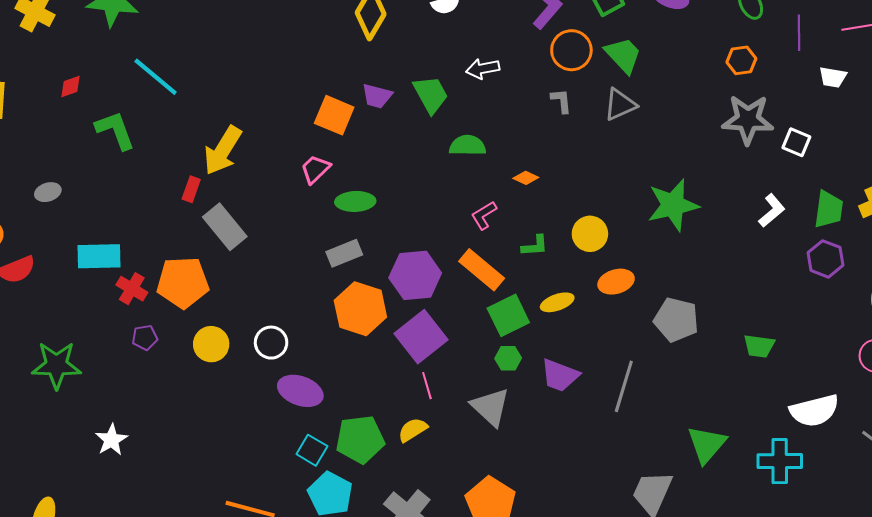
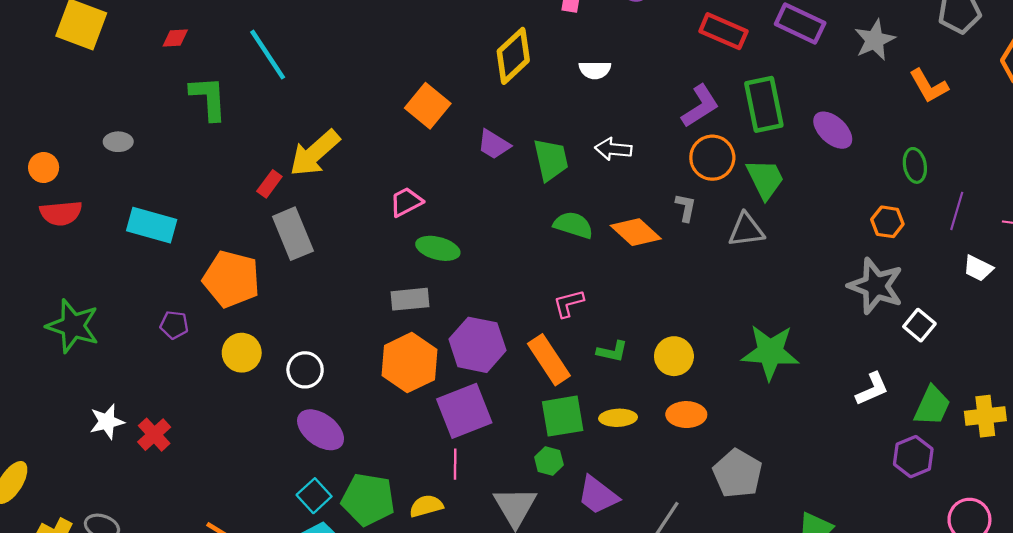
orange square: (334, 115) -> (428, 106), moved
orange diamond: (526, 178) -> (636, 232), moved, size x1.8
red cross: (132, 289) -> (154, 435), moved

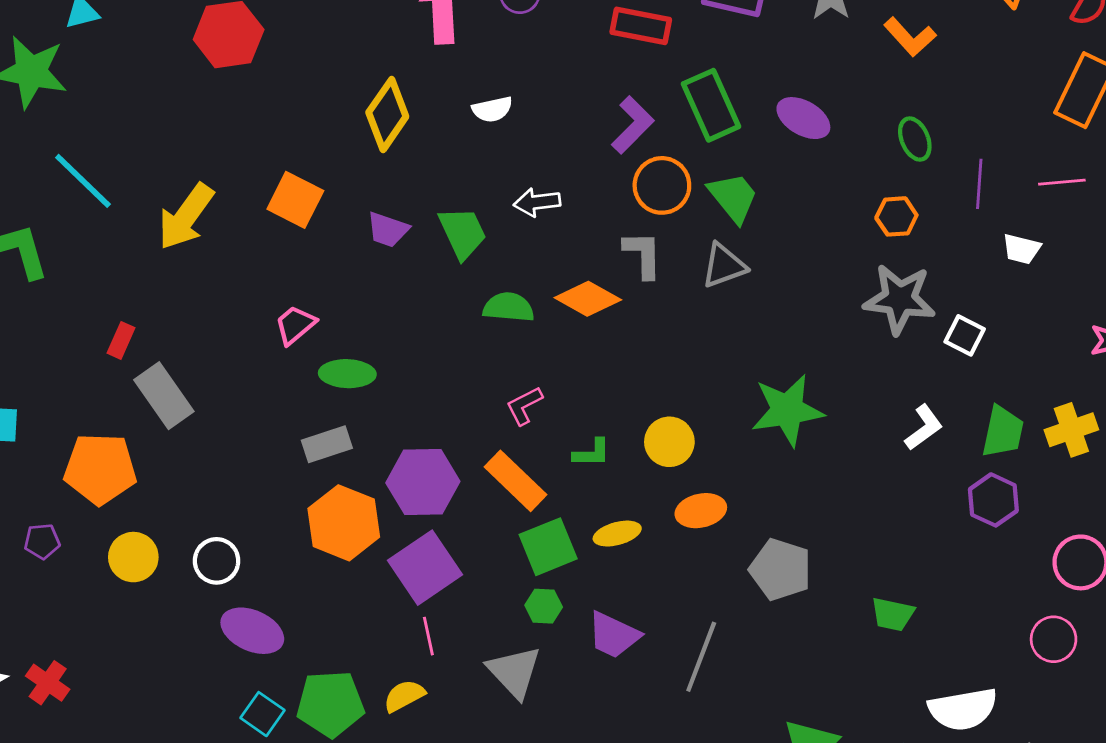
yellow arrow: (315, 153) -> (186, 217), moved
gray L-shape: (686, 208) -> (643, 255), size x1.4

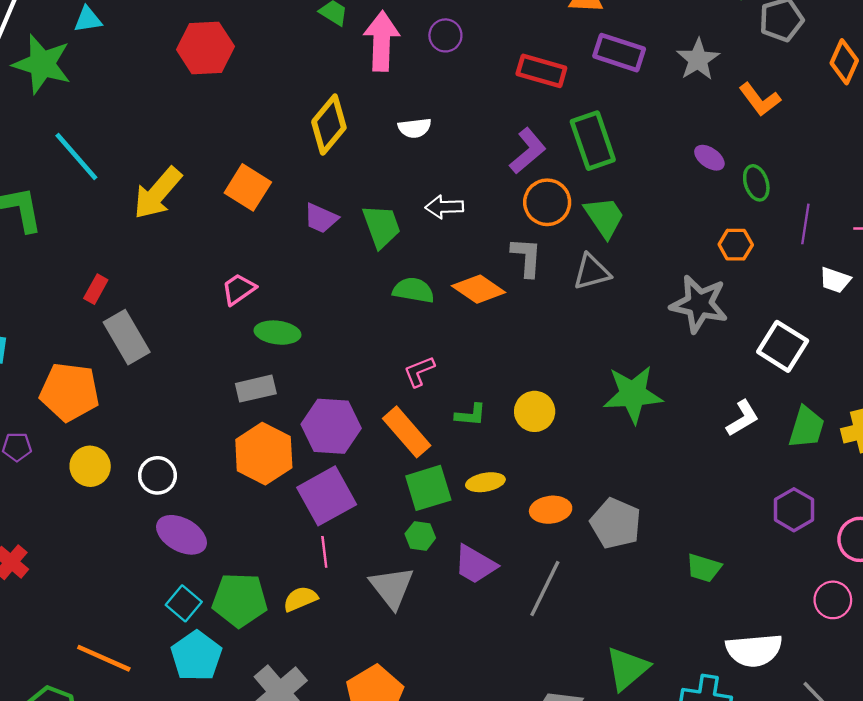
purple ellipse: (803, 118) -> (709, 158), moved, size x0.7
gray star: (900, 299) -> (699, 304), moved
white square: (965, 335) -> (783, 346), size x1.5
purple hexagon: (993, 500) -> (794, 510), moved
orange ellipse: (701, 511) -> (551, 510), moved

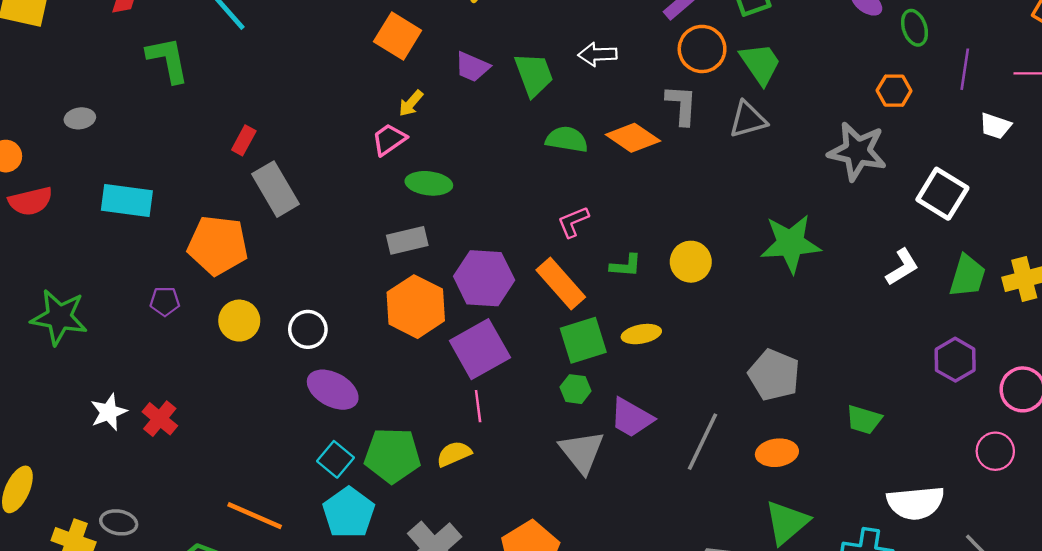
yellow arrow: (157, 193) -> (411, 103), moved, size x0.5
orange ellipse: (551, 510) -> (777, 453), moved
gray triangle: (392, 587) -> (582, 452), moved

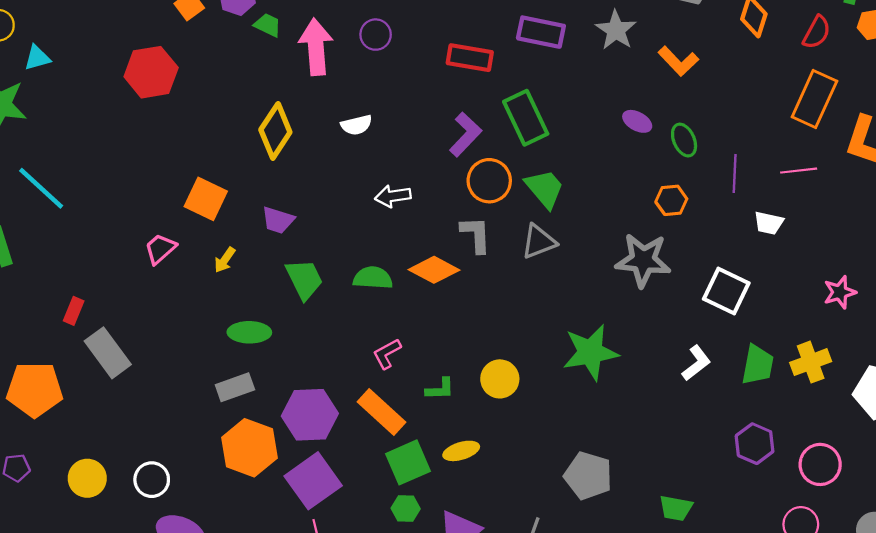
green trapezoid: (534, 75) -> (304, 279), moved
pink trapezoid: (389, 139) -> (160, 249), moved
orange pentagon: (218, 245) -> (35, 389), moved

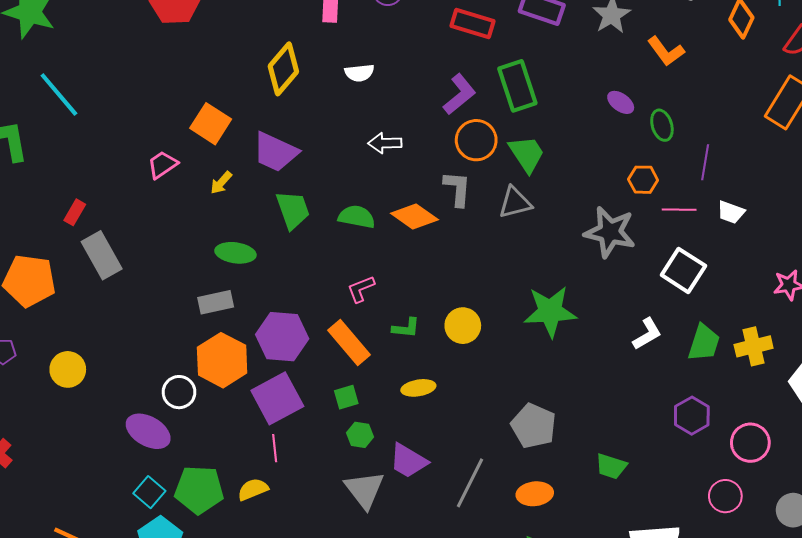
pink line: (799, 171) -> (679, 210), moved
purple trapezoid: (278, 220) -> (275, 152), size x1.5
green square: (408, 462) -> (346, 397), moved, size x0.6
white circle: (152, 480) -> (179, 392), moved

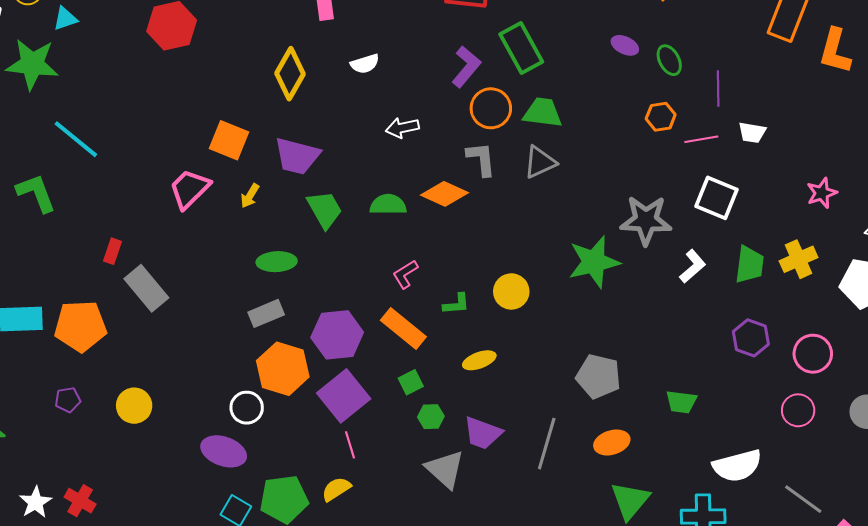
green trapezoid: (527, 154) -> (543, 113), turned -39
pink trapezoid: (163, 165) -> (190, 189), size x1.4
gray star: (610, 232) -> (646, 220), moved

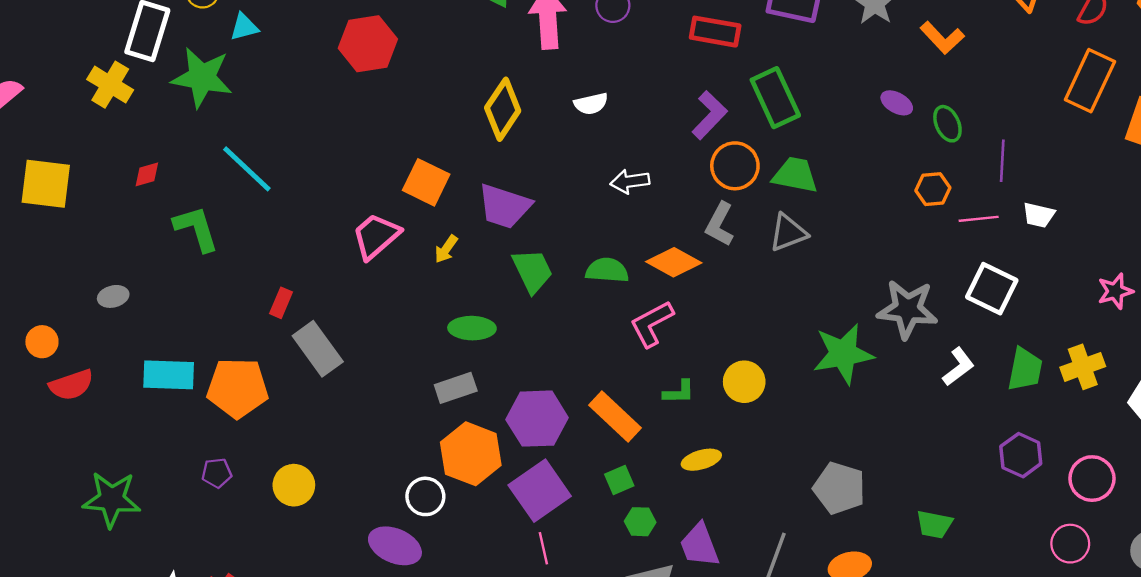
gray L-shape: (481, 159) -> (720, 224), turned -150
pink L-shape: (405, 274) -> (652, 324), moved, size x1.4
purple trapezoid: (483, 433) -> (699, 545), turned 45

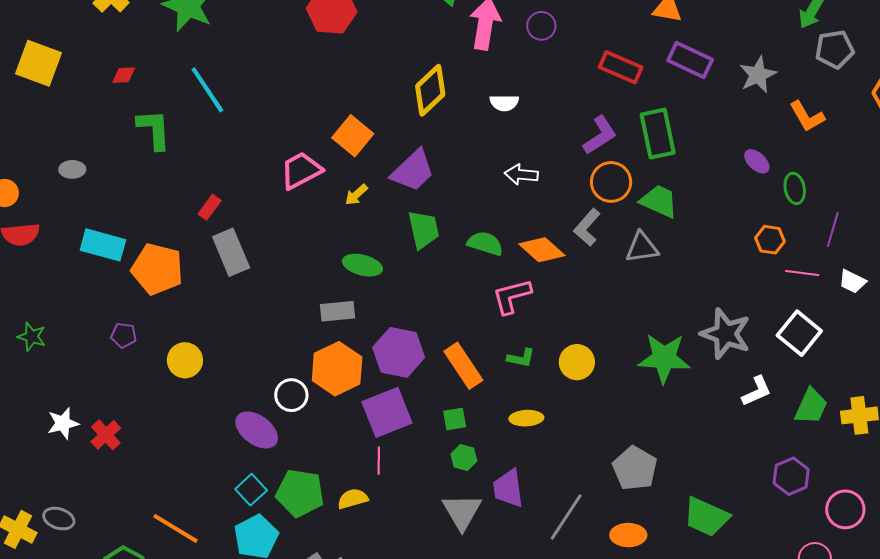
purple trapezoid: (504, 206) -> (413, 171), turned -75
green star: (112, 499) -> (32, 337), size x0.6
green trapezoid: (934, 524) -> (706, 517), size x1.5

